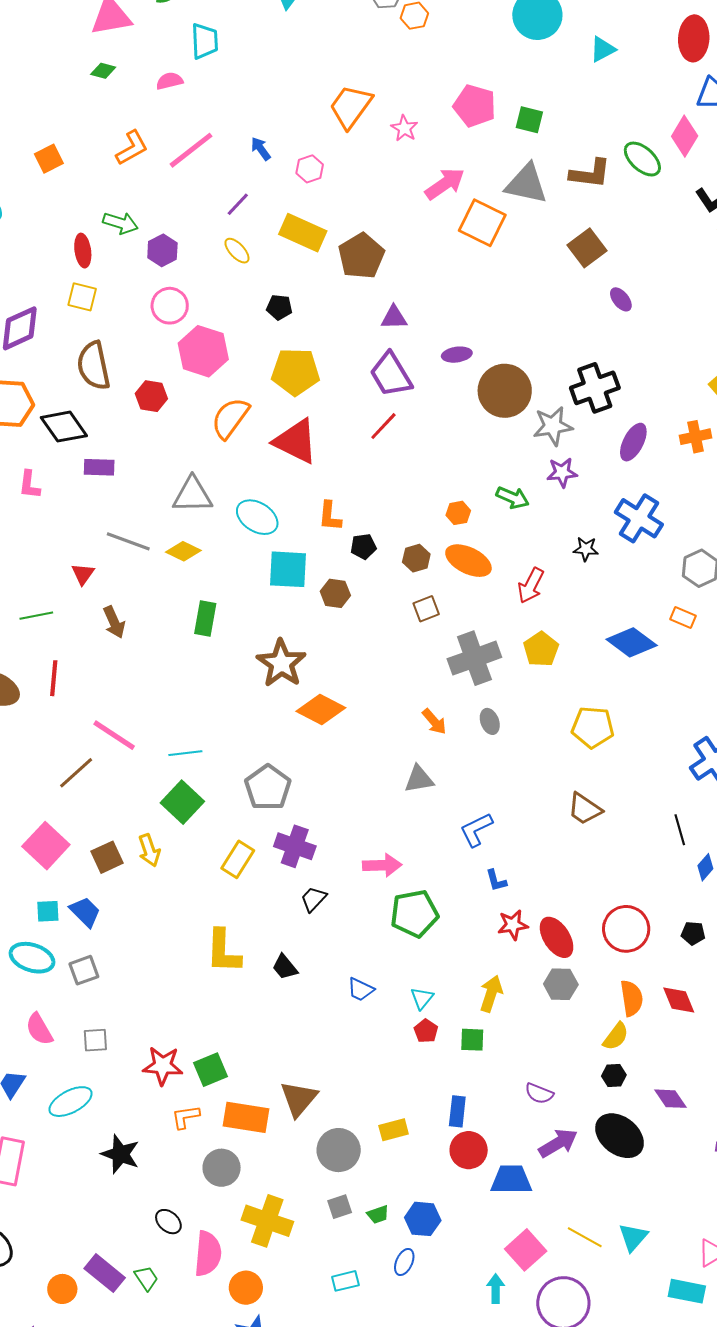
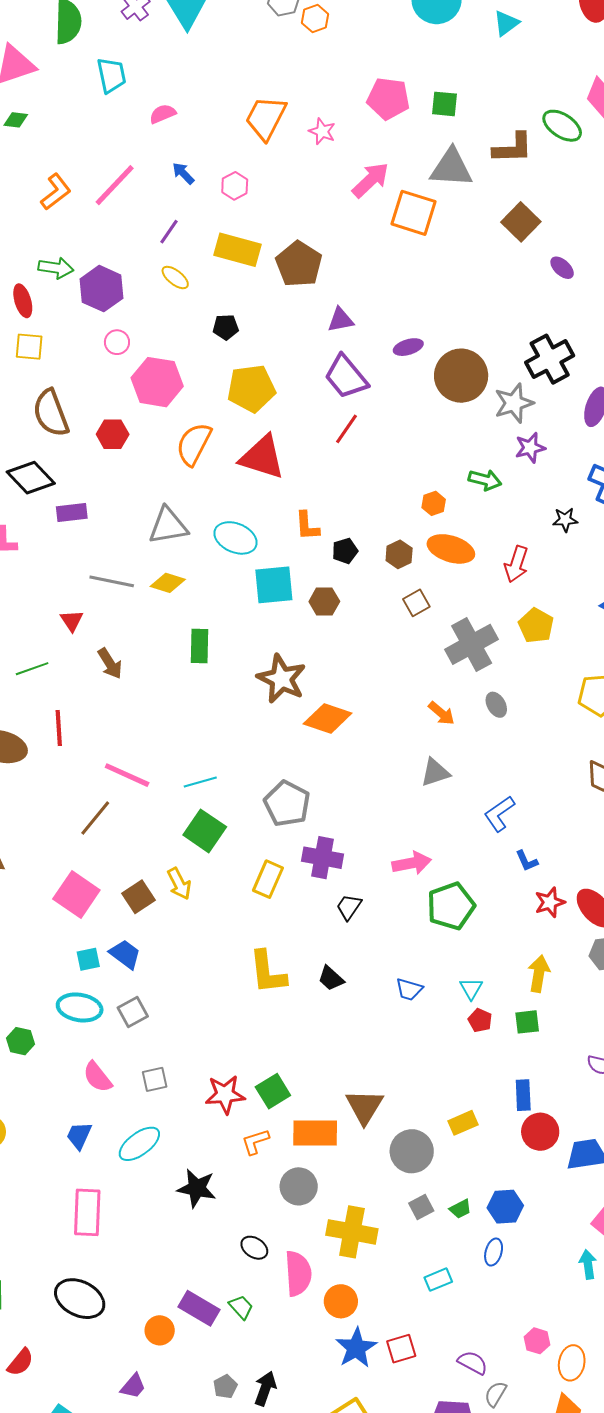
pink semicircle: (169, 81) -> (163, 114), moved
purple hexagon: (162, 250) -> (101, 289), size x1.4
pink circle: (170, 306) -> (117, 342), size x0.7

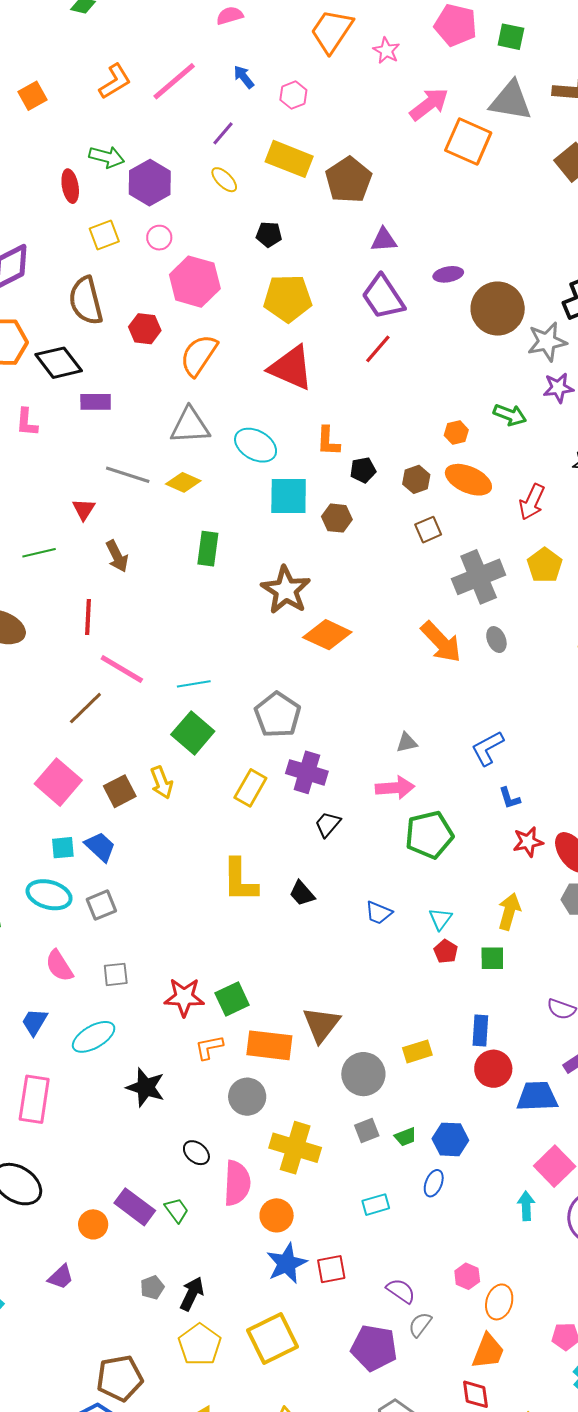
yellow square: (29, 347) -> (104, 235), moved, turned -32
orange semicircle: (194, 444) -> (199, 355), moved
orange arrow: (441, 713) -> (441, 642), size x1.6
red line: (59, 728) -> (88, 617), moved
gray triangle: (435, 772) -> (407, 743), moved, size x0.7

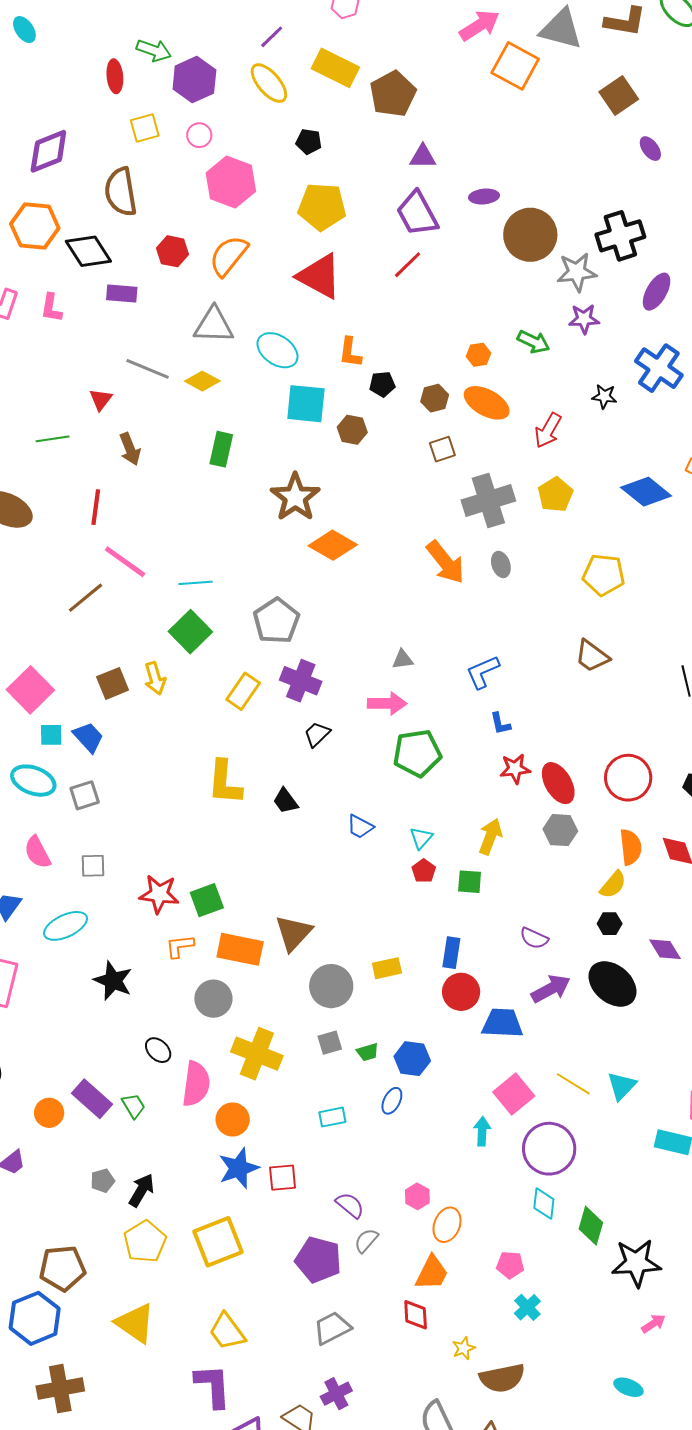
yellow ellipse: (224, 180) -> (269, 83), size x1.5
red hexagon: (145, 329) -> (173, 251), moved
pink square: (58, 782) -> (30, 690), moved

